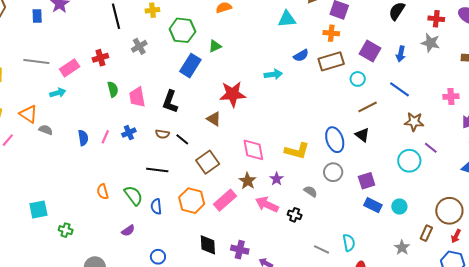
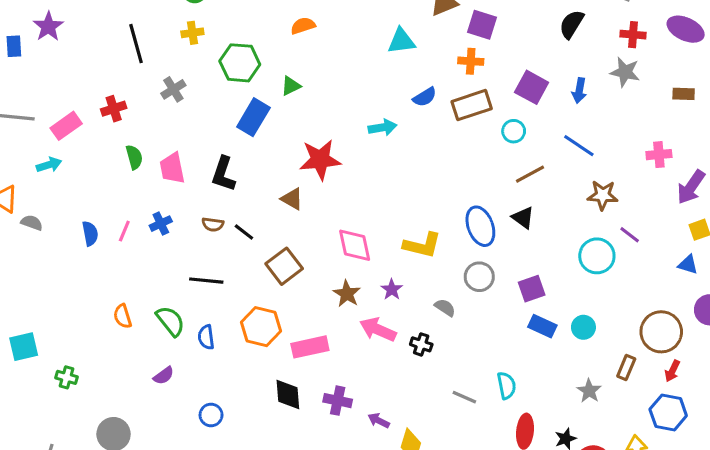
pink rectangle: (225, 200) -> (310, 347), moved, turned 30

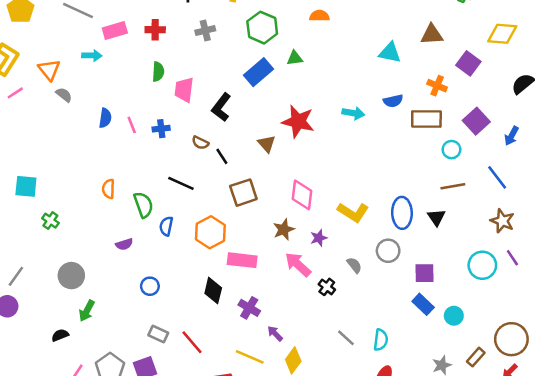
purple square: (482, 25) -> (468, 63), moved
pink line: (124, 231) -> (132, 125), turned -63

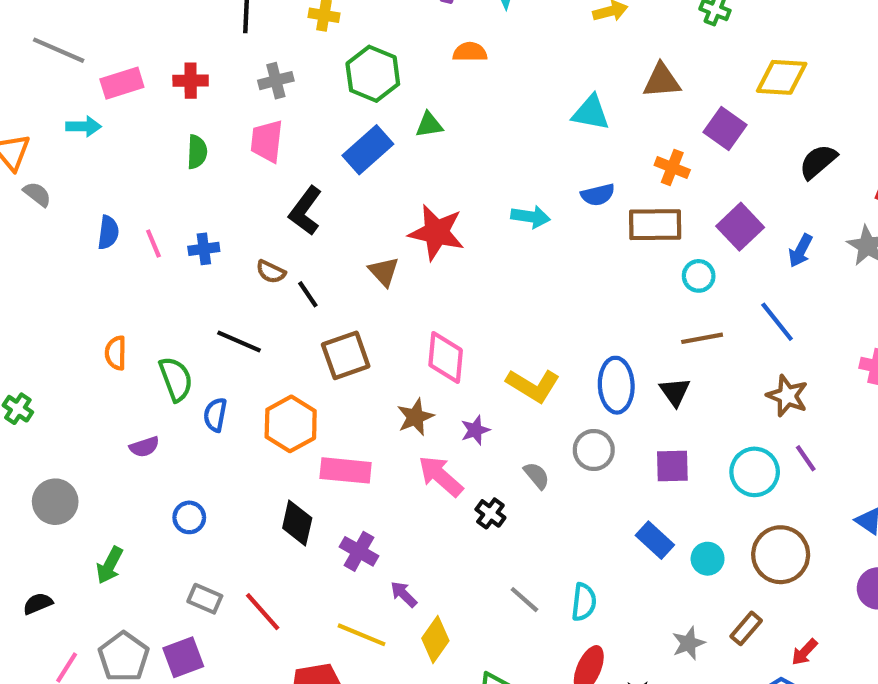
pink trapezoid: (184, 90) -> (267, 141), moved
purple square: (425, 273) -> (672, 466), moved
green arrow: (87, 311) -> (110, 565), moved
brown circle: (511, 339) -> (781, 555), moved

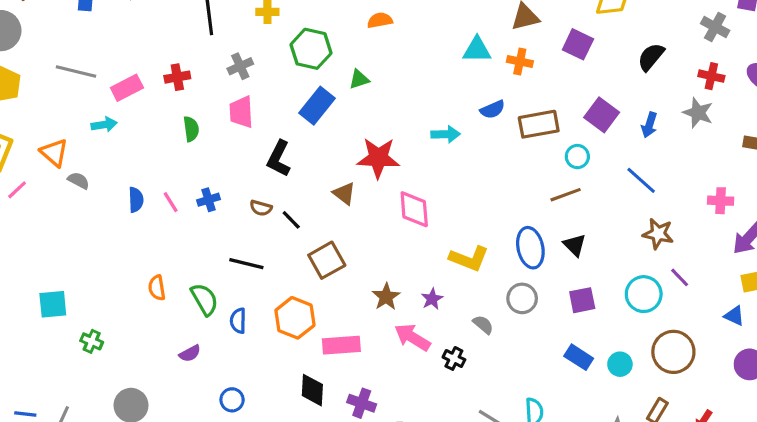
orange cross: (672, 168) -> (520, 61), moved
brown line: (702, 338) -> (566, 195), moved
pink diamond: (446, 357) -> (414, 209), moved

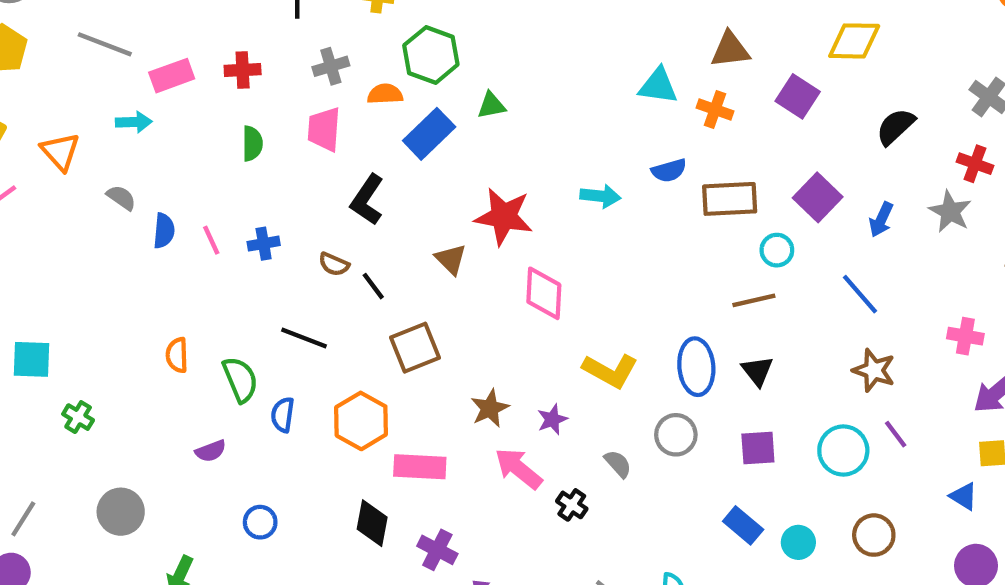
orange semicircle: (380, 20) -> (385, 94), moved
gray semicircle: (78, 180) -> (121, 198), moved
brown circle: (673, 352) -> (874, 535), size x0.7

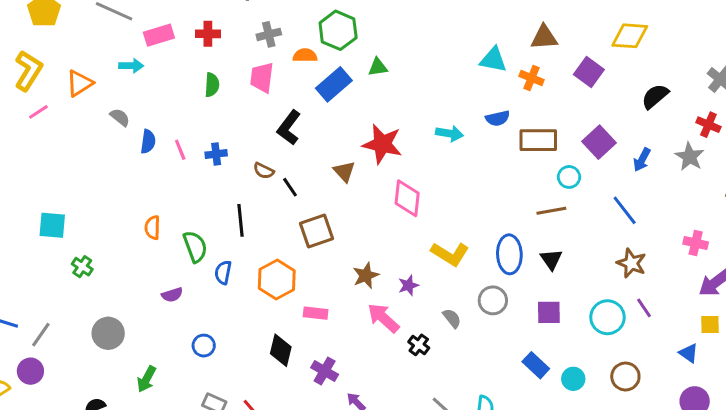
orange triangle: (60, 152) -> (80, 83), turned 36
black line: (304, 338) -> (241, 220), turned 60
pink rectangle: (420, 467) -> (316, 313), size x0.7

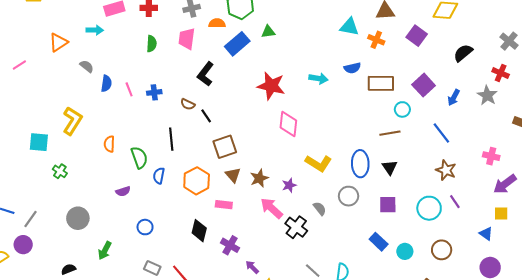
yellow L-shape: (28, 71) -> (72, 121), moved
pink line: (38, 112) -> (19, 65), moved
brown triangle: (344, 171) -> (233, 175), moved
black cross: (419, 345) -> (296, 227), size x1.5

